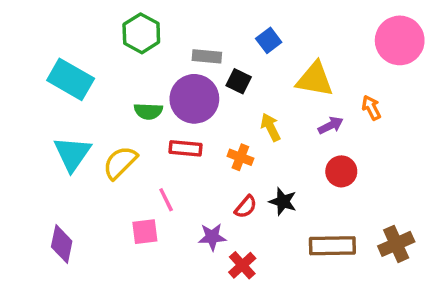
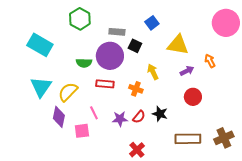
purple star: (212, 237) -> (120, 119), moved
purple diamond: (62, 244) -> (59, 117), moved

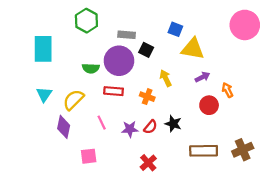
blue square: (152, 23) -> (175, 29), moved, turned -32
cyan rectangle: (40, 45) -> (43, 49), turned 60
orange arrow: (210, 61) -> (227, 90), moved
cyan triangle: (41, 87) -> (44, 94), size x0.7
pink square: (82, 131) -> (89, 156), moved

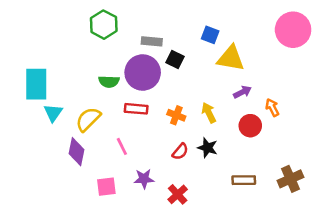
cyan rectangle: (43, 49) -> (36, 84), moved
yellow arrow: (166, 78) -> (209, 113), moved
purple star: (130, 129) -> (144, 179), moved
brown rectangle: (204, 151) -> (244, 180), size x0.7

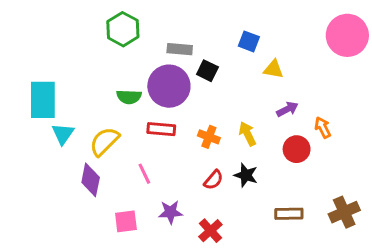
yellow triangle: (231, 58) -> (274, 69), size x0.6

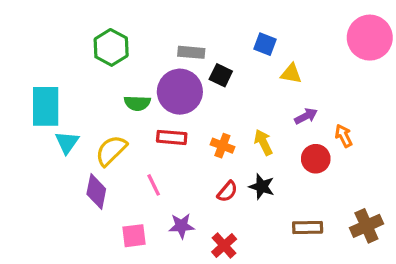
green hexagon: (123, 29) -> (111, 47), moved

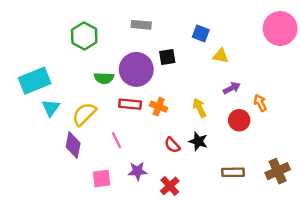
gray rectangle: (191, 52) -> (141, 25), moved
black square: (221, 75) -> (167, 57), turned -35
cyan rectangle: (46, 106) -> (35, 81), turned 68
orange cross: (222, 146) -> (159, 107), moved
red semicircle: (227, 191) -> (172, 145), turned 98

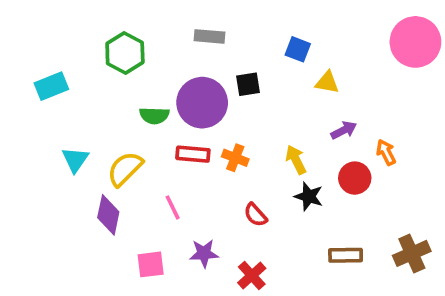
cyan rectangle: (35, 81) -> (51, 86), moved, size x0.7
black star: (198, 141) -> (309, 196), moved

